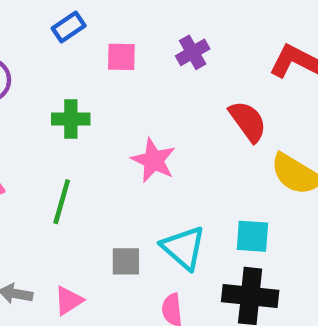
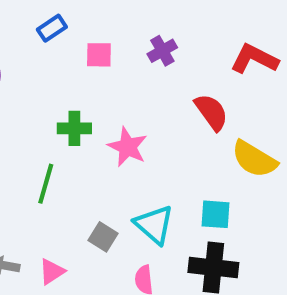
green cross: (71, 119) -> (74, 128), moved
gray square: (126, 261) -> (103, 237), turned 32

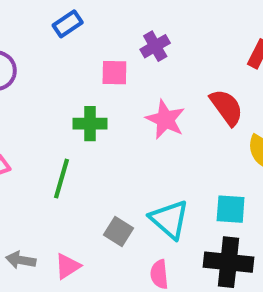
purple cross: (162, 51) -> (155, 46), moved
pink square: (99, 55) -> (114, 73), moved
pink star: (128, 147) -> (165, 120), moved

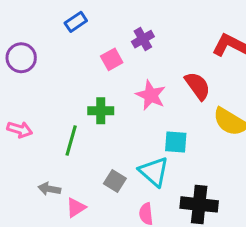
pink square: (114, 73) -> (112, 59), turned -30
green cross: (90, 124) -> (101, 111), moved
cyan square: (231, 209) -> (176, 142), moved
gray arrow: (21, 260) -> (49, 189), moved

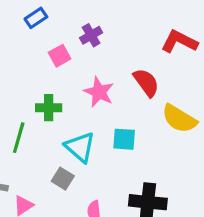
blue rectangle: (76, 22) -> (36, 18), moved
cyan triangle: (154, 172) -> (80, 147), moved

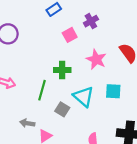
gray square: (63, 179) -> (62, 109), moved

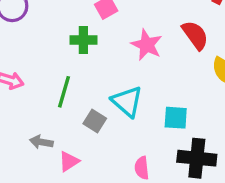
green cross: (62, 70) -> (83, 40), moved
cyan square: (113, 91) -> (176, 118), moved

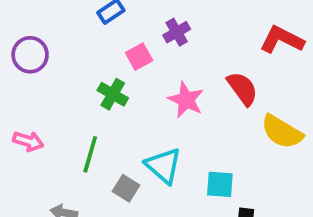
green cross: (83, 40) -> (113, 94), turned 30

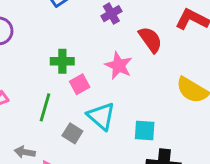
pink square: (139, 57) -> (80, 84), moved
red semicircle: (242, 89) -> (150, 40), moved
green cross: (113, 94) -> (62, 61), turned -30

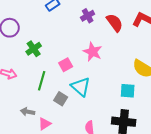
red semicircle: (150, 40) -> (115, 23), moved
green cross: (62, 61) -> (34, 49), moved, turned -35
cyan square: (145, 130) -> (128, 91), moved

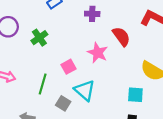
purple cross: (88, 16) -> (92, 14), turned 32
red semicircle: (115, 23) -> (121, 36), moved
green cross: (34, 49) -> (39, 38), moved

